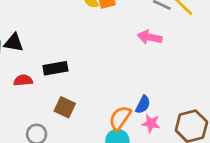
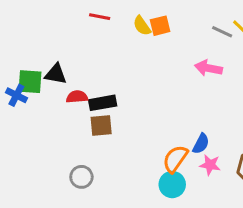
red semicircle: (23, 80) -> (77, 97), moved
brown square: (65, 107) -> (101, 126), moved, turned -30

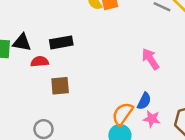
pink arrow: (208, 68) -> (151, 59), moved, turned 45
black rectangle: (103, 103) -> (61, 42), moved

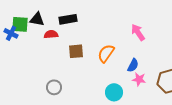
brown square: (60, 86) -> (76, 51), moved
orange semicircle: (122, 114) -> (106, 53), moved

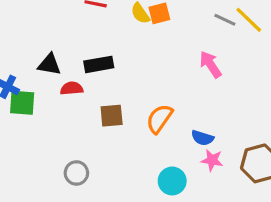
green square: (20, 24) -> (22, 103), moved
pink arrow: (138, 32) -> (210, 64), moved
blue semicircle: (133, 65) -> (202, 138), turned 80

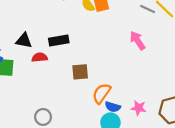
brown square: (112, 116) -> (80, 72), moved
orange semicircle: (159, 119) -> (101, 93), moved
blue semicircle: (202, 138) -> (113, 107), moved

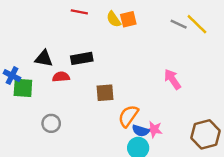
pink arrow: (137, 40) -> (172, 79), moved
pink star: (139, 108) -> (154, 129), moved
gray circle: (43, 117) -> (51, 123), moved

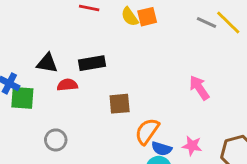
pink star: (154, 129) -> (192, 146), moved

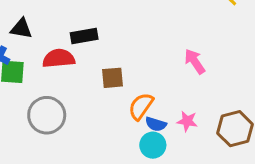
black triangle: (47, 63) -> (21, 29), moved
red semicircle: (67, 85) -> (59, 58), size x1.5
gray circle: (56, 140) -> (47, 115), size x1.6

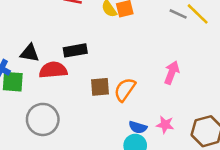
black triangle: (21, 29) -> (30, 53), moved
pink arrow: (195, 61) -> (172, 73), turned 55
orange semicircle: (141, 106) -> (125, 90), moved

